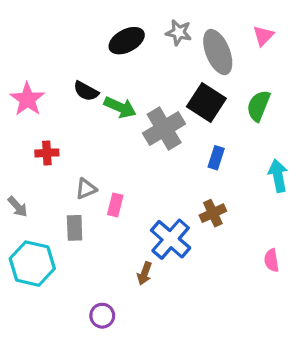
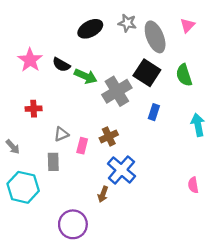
pink star: (27, 99) -> (30, 60), moved
green semicircle: (258, 106) -> (184, 75), turned -40
brown cross: (213, 213) -> (109, 136), moved
purple circle: (102, 316) -> (73, 224), size x1.6

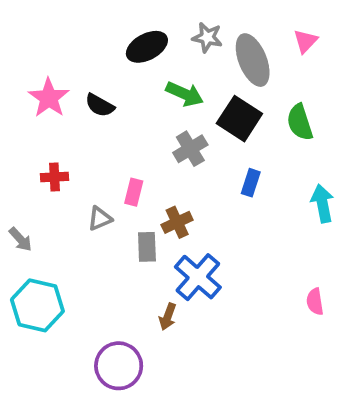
green arrow: (86, 76) -> (185, 94), moved
gray cross: (117, 91) -> (190, 149), size x0.7
pink rectangle: (82, 146) -> (134, 192), moved
gray rectangle: (53, 162) -> (147, 247), moved

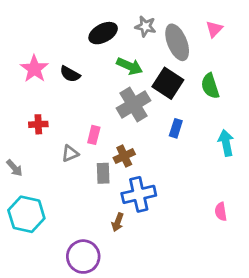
gray cross: (190, 149) -> (133, 104), size x1.4
blue cross: (198, 277) -> (139, 194), turned 36

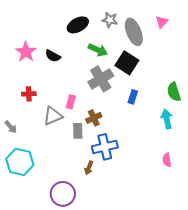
green semicircle: (210, 86) -> (174, 92), moved
cyan arrow: (226, 143) -> (167, 119), moved
gray triangle: (70, 153) -> (53, 116), size x1.5

